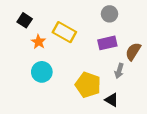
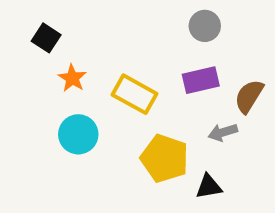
yellow rectangle: (64, 32) -> (134, 94), moved
gray arrow: (119, 71) -> (223, 132), turned 56
black triangle: (112, 100) -> (209, 187), turned -40

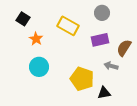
yellow rectangle: (134, 94) -> (68, 26), moved
gray arrow: (223, 132) -> (111, 66), turned 32

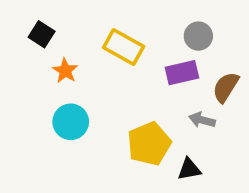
gray circle: (102, 13) -> (198, 36), moved
yellow pentagon: (82, 79) -> (149, 144), turned 30

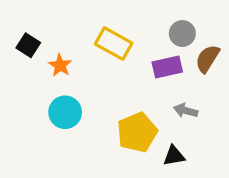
black square: (42, 34) -> (28, 45), moved
brown semicircle: (226, 87) -> (207, 59), moved

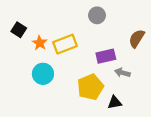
gray circle: (182, 34) -> (97, 15), moved
yellow rectangle: (114, 44) -> (65, 44), moved, turned -50
purple rectangle: (167, 67) -> (106, 56), moved

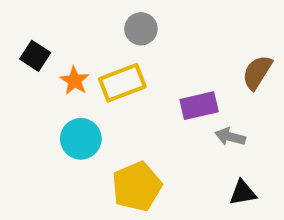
gray circle: (97, 15) -> (141, 29), moved
yellow pentagon: (90, 87) -> (137, 187), moved
black triangle: (115, 102) -> (243, 193), moved

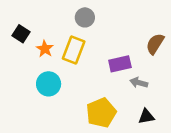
yellow rectangle: (122, 83) -> (74, 50), turned -48
yellow pentagon: (137, 187) -> (101, 113), moved

